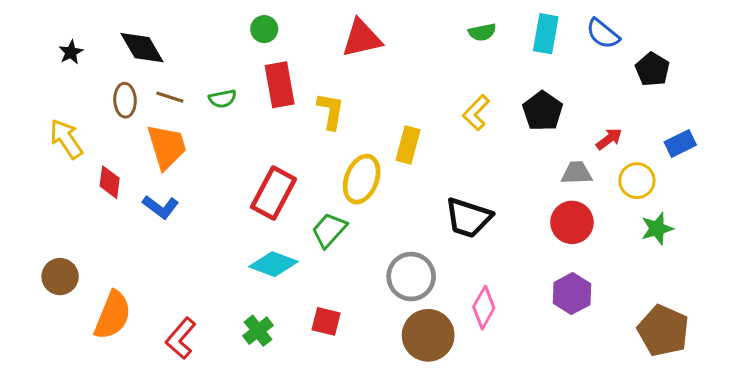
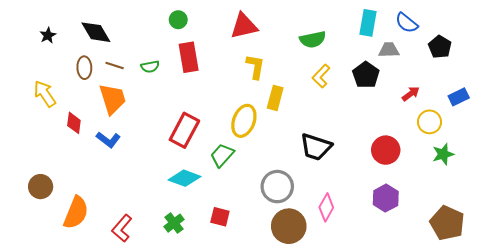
green semicircle: (482, 32) -> (313, 40), moved, size x1.4
yellow L-shape: (331, 111) -> (255, 67), moved
gray trapezoid: (577, 173) -> (389, 50), moved

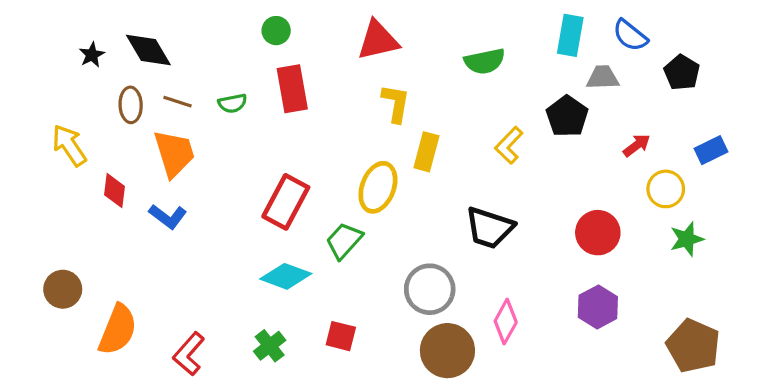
black star: (48, 35) -> (92, 55), moved
yellow L-shape: (321, 76) -> (509, 145), moved

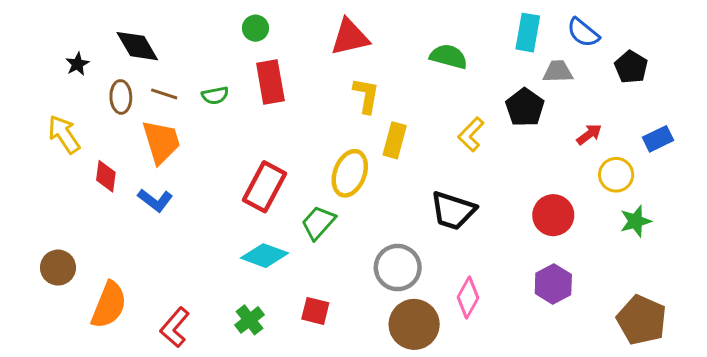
black star: (92, 55) -> (77, 64), moved
green semicircle: (485, 61) -> (449, 57), turned -153

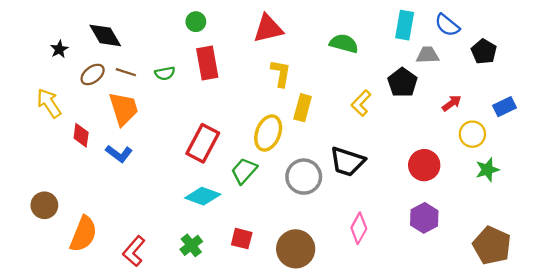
brown ellipse: (121, 97) -> (93, 74), turned 55
gray circle: (398, 268) -> (304, 177), moved
brown circle: (414, 324) -> (296, 249), moved

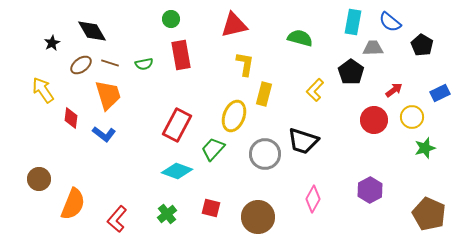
red circle: (424, 165) -> (374, 120), moved

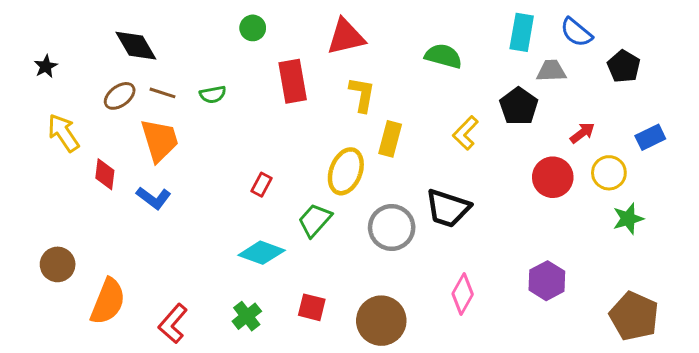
black star: (52, 43) -> (46, 66), moved
red rectangle: (181, 55) -> (293, 81), moved
red rectangle: (177, 125) -> (262, 185), size x0.5

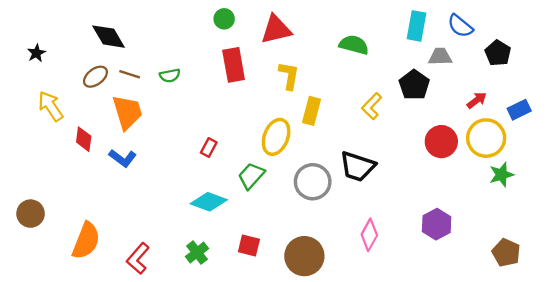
green circle: (253, 28) -> (224, 19), moved
red arrow: (582, 133) -> (477, 100), moved
yellow circle: (609, 173) -> (486, 138), size x1.4
brown circle: (58, 264) -> (31, 214), moved
brown pentagon: (634, 316) -> (506, 253), size x0.7

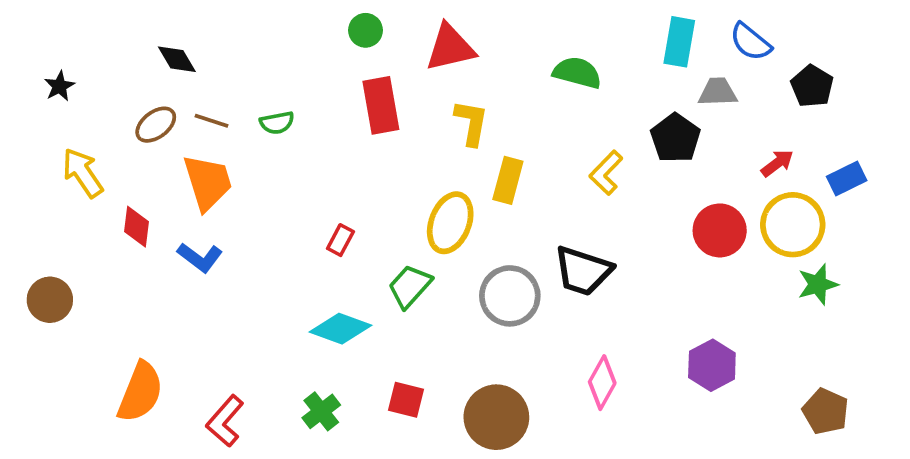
black diamond: (108, 37) -> (177, 59), size x0.7
brown circle: (31, 214) -> (50, 300), moved

